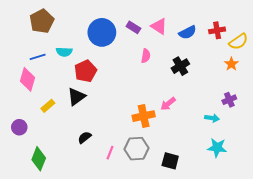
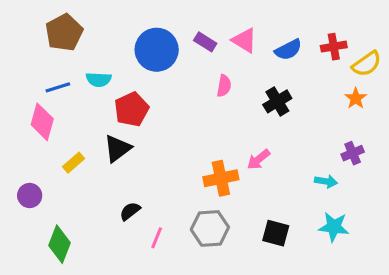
pink line: (110, 153) -> (157, 238), moved
black square: (170, 161) -> (276, 233), moved

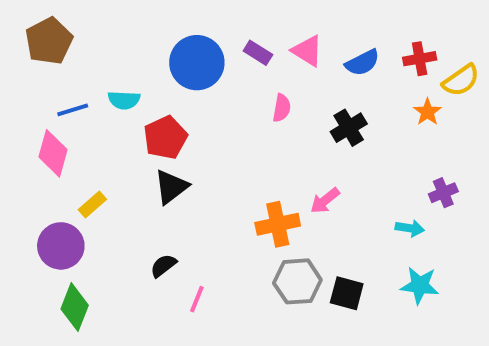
brown pentagon: (64, 32) -> (49, 41), moved
orange star: (356, 98) -> (427, 112), moved
black triangle: (117, 148) -> (171, 187), moved
purple circle: (30, 196) -> (61, 246), moved, size x1.5
gray hexagon: (210, 228) -> (297, 281), moved

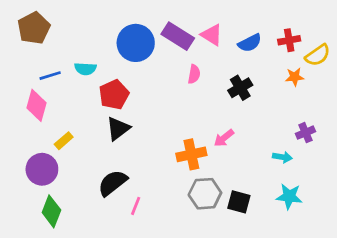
purple rectangle: (258, 53) -> (178, 36), size x1.6
orange star: (427, 112) -> (295, 77), turned 30
black semicircle: (163, 266) -> (113, 183), size x1.6

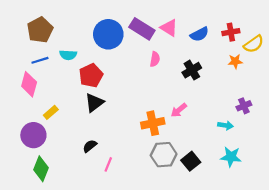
brown pentagon: (34, 28) -> (40, 30), moved
black semicircle: (113, 183) -> (90, 146), size x0.6
black square: (239, 202) -> (191, 161), turned 36

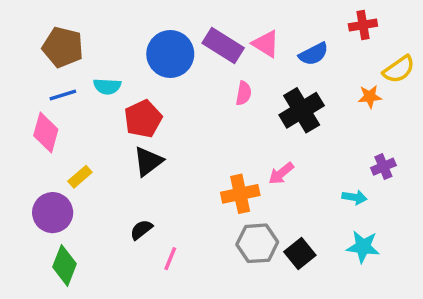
brown pentagon: (40, 30) -> (63, 47), turned -30
red cross: (231, 32) -> (363, 25), moved
black cross: (192, 70) -> (302, 110), size x1.4

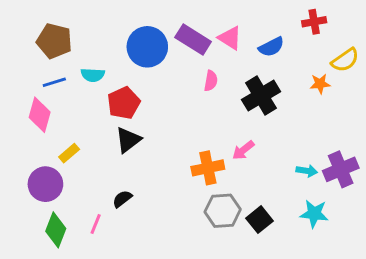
purple cross: (383, 167) -> (341, 169), moved, size x1.6
pink line: (170, 259) -> (96, 224), moved

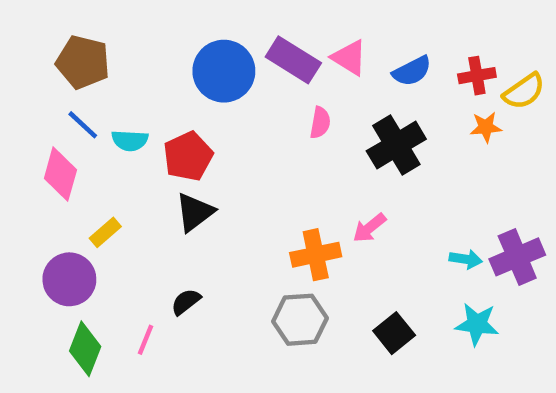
red cross: (314, 22) -> (477, 76), moved
cyan semicircle: (93, 75) -> (130, 141), moved
blue line: (54, 82) -> (83, 125), turned 60
gray hexagon: (223, 211) -> (300, 320), moved

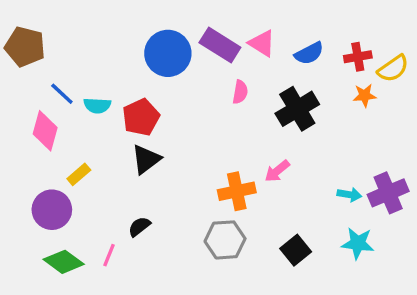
brown pentagon: (83, 62) -> (25, 47), moved
green diamond: (85, 349) -> (64, 262), turned -75

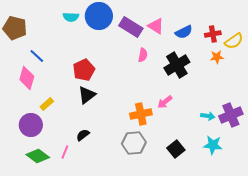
blue circle: (168, 53) -> (99, 16), moved
cyan semicircle: (97, 105) -> (71, 17), moved

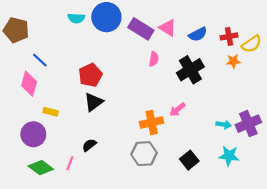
yellow rectangle: (47, 104) -> (51, 112), turned 56

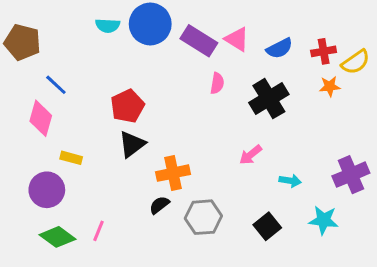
orange cross: (152, 122) -> (173, 173), moved
cyan arrow: (224, 125) -> (290, 181), moved
black semicircle: (89, 145) -> (159, 205), moved

